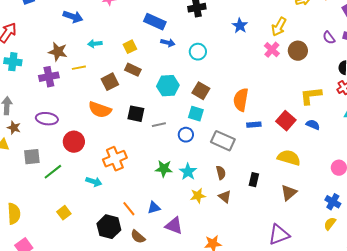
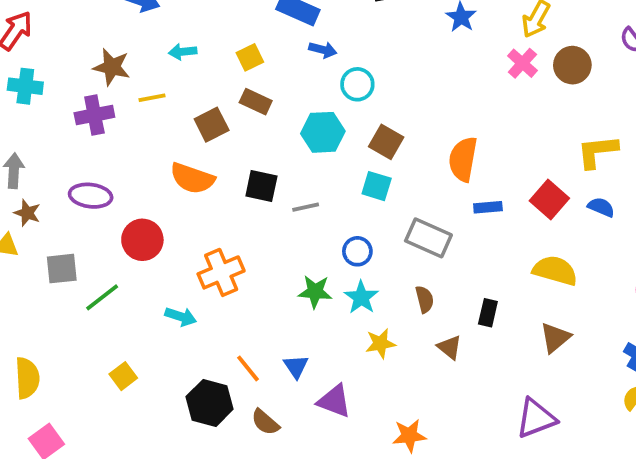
cyan circle: (198, 52) -> (357, 84), moved
blue circle: (186, 135) -> (357, 251), moved
brown triangle: (225, 197) -> (450, 347), moved
blue triangle: (154, 208) -> (296, 366), turned -48

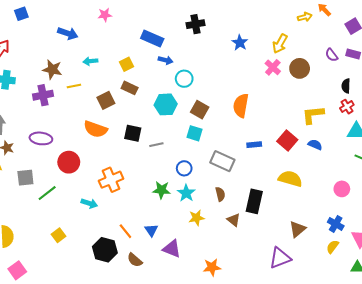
orange semicircle: (463, 159) -> (241, 105), moved
black rectangle: (488, 313) -> (254, 201), size x1.6
brown triangle: (555, 338) -> (298, 229), moved

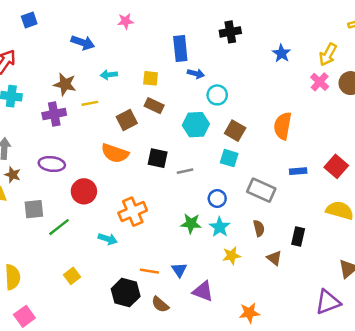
blue rectangle: (152, 39) -> (180, 49), turned 60
yellow square: (126, 64) -> (151, 78), turned 32
black rectangle: (254, 201) -> (298, 237), size x0.7
orange line: (125, 231) -> (149, 271), turned -42

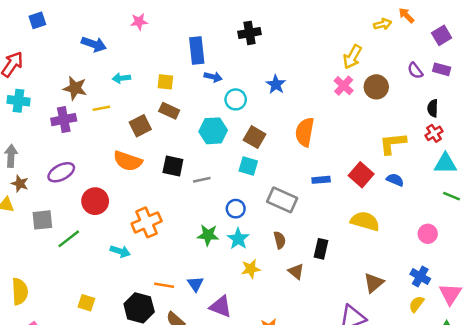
blue star: (281, 53) -> (276, 84), moved
purple ellipse: (52, 164) -> (61, 172), turned -35
yellow square: (72, 276) -> (86, 303), moved, turned -35

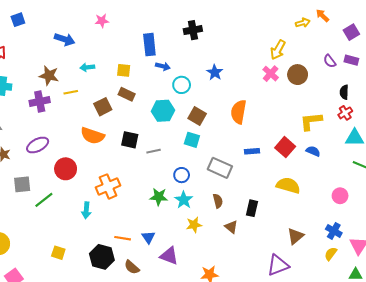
cyan arrow: (120, 251) -> (86, 210), turned 77

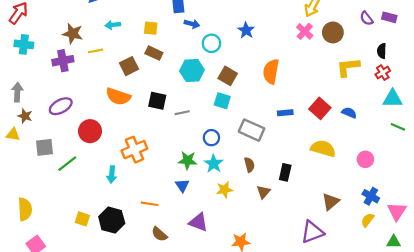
yellow L-shape: (311, 121) -> (348, 67), moved
pink circle: (340, 196) -> (365, 159), moved
brown triangle: (231, 227) -> (263, 192), turned 32
blue triangle: (148, 237) -> (182, 185), moved
black hexagon: (102, 257) -> (112, 220), moved

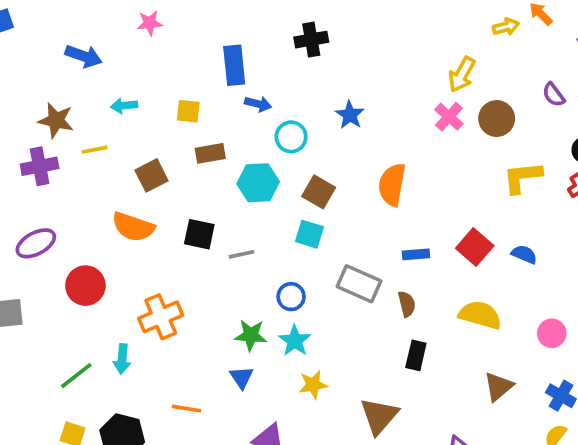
brown rectangle: (154, 53) -> (210, 153), moved, turned -35
green line: (67, 164) -> (76, 376), moved
brown semicircle: (249, 165) -> (407, 304), moved
brown triangle: (263, 192) -> (379, 416), moved, size x1.6
brown triangle: (331, 202) -> (499, 387), moved

